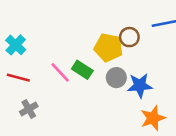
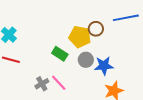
pink line: (60, 72) -> (59, 83), moved
gray cross: (29, 109) -> (42, 84), moved

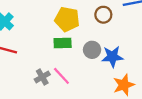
yellow pentagon: (80, 37) -> (67, 19), moved
green rectangle: (60, 54) -> (63, 43), turned -35

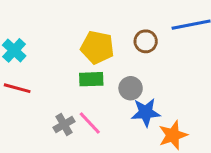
blue star: (112, 57) -> (146, 112), moved

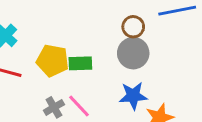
yellow pentagon: (97, 47) -> (53, 60), moved
gray circle: (131, 88) -> (133, 53), moved, size x1.4

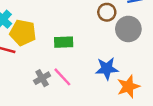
gray circle: (133, 53) -> (128, 29), moved
yellow pentagon: (53, 60) -> (23, 33), moved

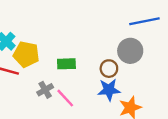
brown circle: (107, 12) -> (109, 69), moved
gray cross: (42, 78) -> (45, 90), moved

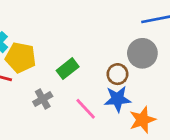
green rectangle: (66, 64) -> (68, 69), turned -36
pink line: (65, 98) -> (86, 109), moved

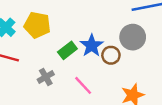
yellow pentagon: (21, 57) -> (37, 25), moved
blue star: (117, 99) -> (92, 46), moved, turned -30

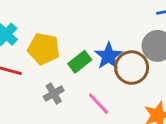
yellow pentagon: (37, 25) -> (44, 49), moved
brown circle: (111, 55) -> (132, 68), size x1.5

